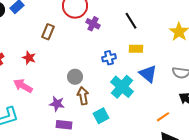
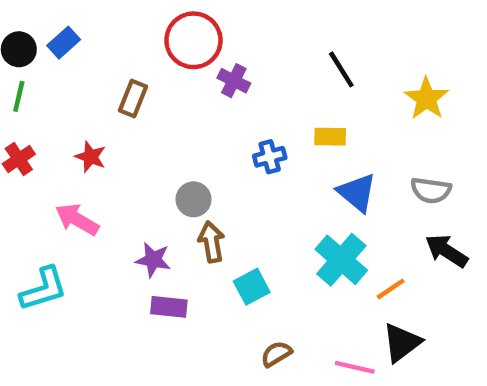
black line: (131, 21) -> (341, 69), moved
cyan cross: (122, 87) -> (341, 260), moved

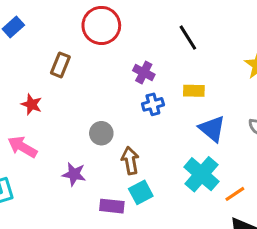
black line: (341, 69) -> (188, 38), moved
purple cross: (234, 81) -> (144, 73), moved
brown arrow: (211, 242) -> (130, 161), moved
purple rectangle: (169, 307) -> (112, 206), moved

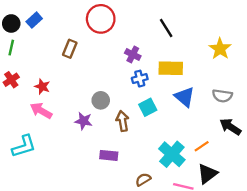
yellow rectangle: (194, 91) -> (171, 68), size x1.5
red star: (31, 104) -> (42, 87), moved
purple star: (74, 174) -> (83, 121), moved
cyan cross: (201, 174) -> (172, 154), moved
cyan square: (141, 192) -> (148, 107), moved

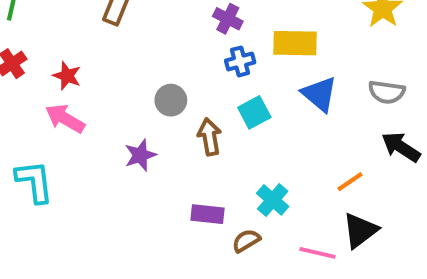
purple star: (83, 121) -> (140, 155), moved, turned -30
cyan L-shape: (24, 146) -> (34, 182), turned -80
cyan cross: (172, 154) -> (273, 200), moved, size x0.7
purple rectangle: (109, 155) -> (207, 214), moved

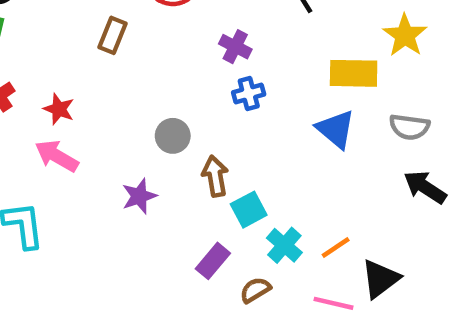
yellow rectangle: (295, 43) -> (354, 73), moved
cyan square: (254, 112) -> (249, 210), moved
orange line: (350, 182) -> (336, 247), moved
purple rectangle: (207, 214) -> (213, 261), turned -56

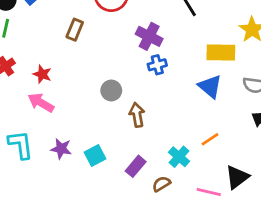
purple cross: (235, 47) -> (149, 36), size x1.4
purple star: (139, 196) -> (61, 149), moved, turned 30
cyan square: (249, 210) -> (95, 155), moved
orange line: (336, 247) -> (210, 139), moved

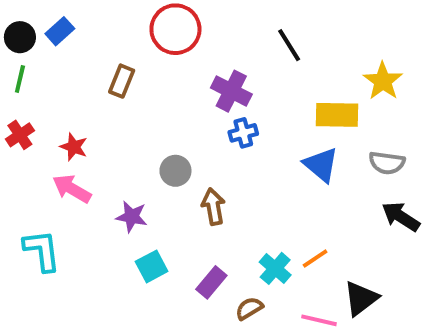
orange line: (210, 139) -> (315, 259), moved
purple star: (61, 149) -> (132, 217), moved

